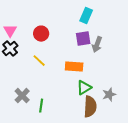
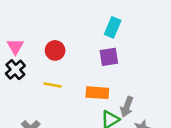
gray arrow: (97, 45) -> (127, 107), moved
yellow line: (39, 61) -> (52, 85), turned -32

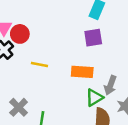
red circle: (55, 50) -> (20, 34), moved

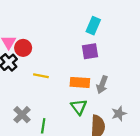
gray arrow: (110, 85) -> (102, 85), moved
green triangle: (94, 98) -> (79, 107), moved, turned -36

